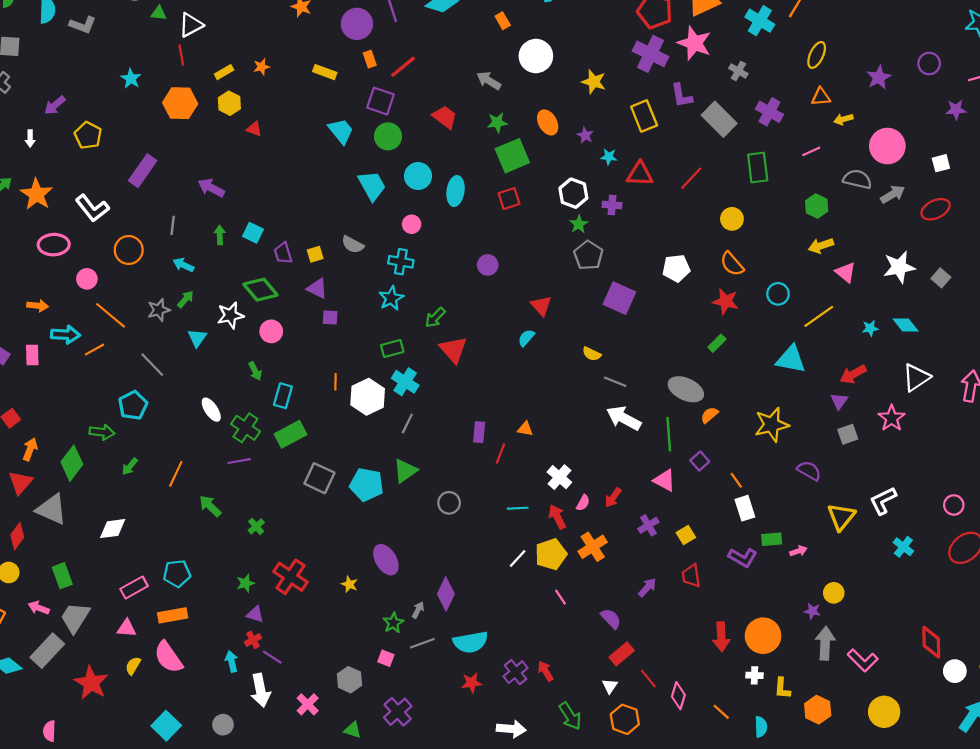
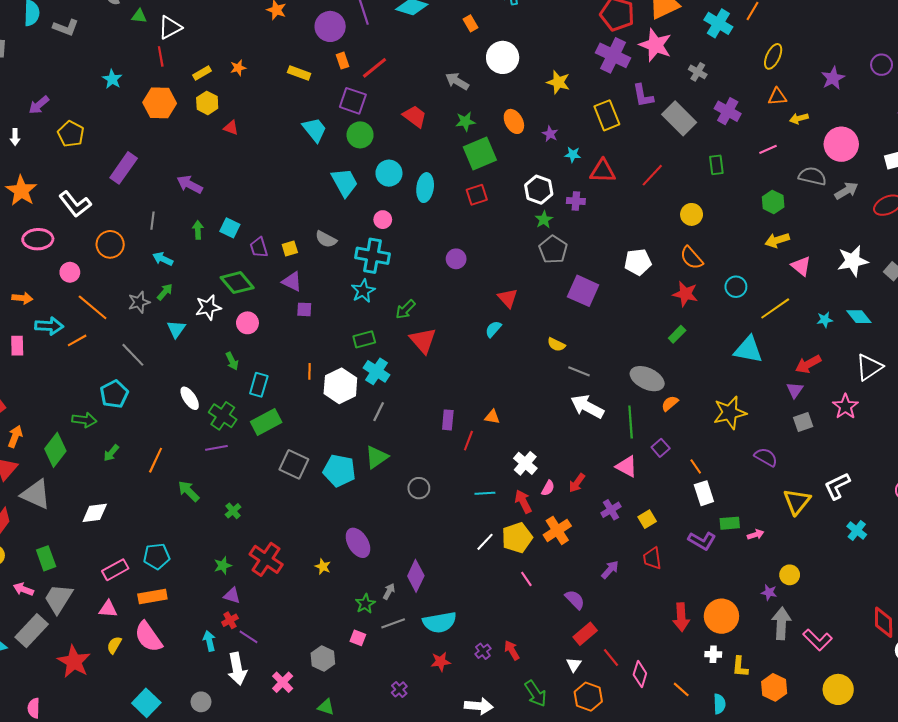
green rectangle: (758, 167) -> (716, 165), size x0.7
cyan cross: (401, 262) -> (372, 256), size x1.4
purple cross: (516, 672) -> (483, 651), size x0.7
purple cross: (398, 712) -> (399, 689), moved, size x0.6

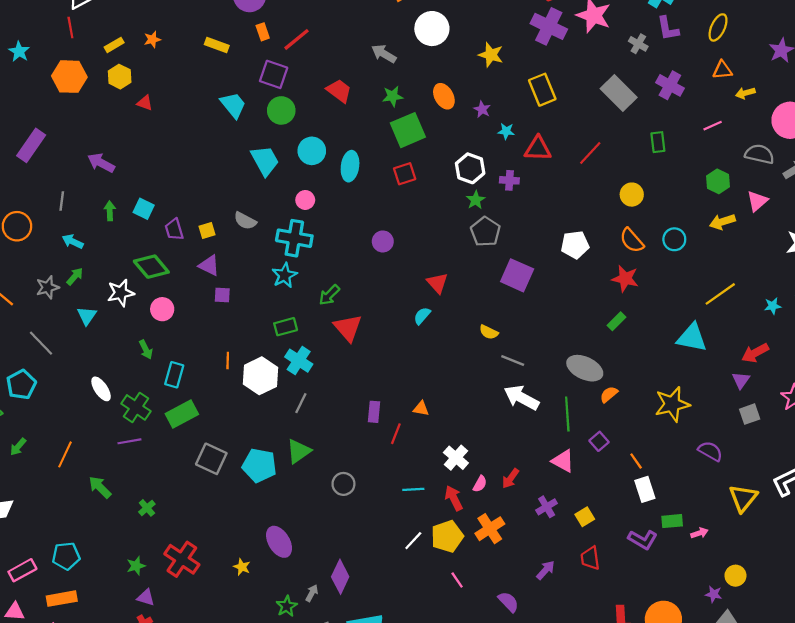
purple L-shape: (643, 96) -> (668, 29), moved
pink triangle: (801, 266) -> (757, 201), moved, turned 40
cyan circle: (736, 287) -> (674, 239), moved

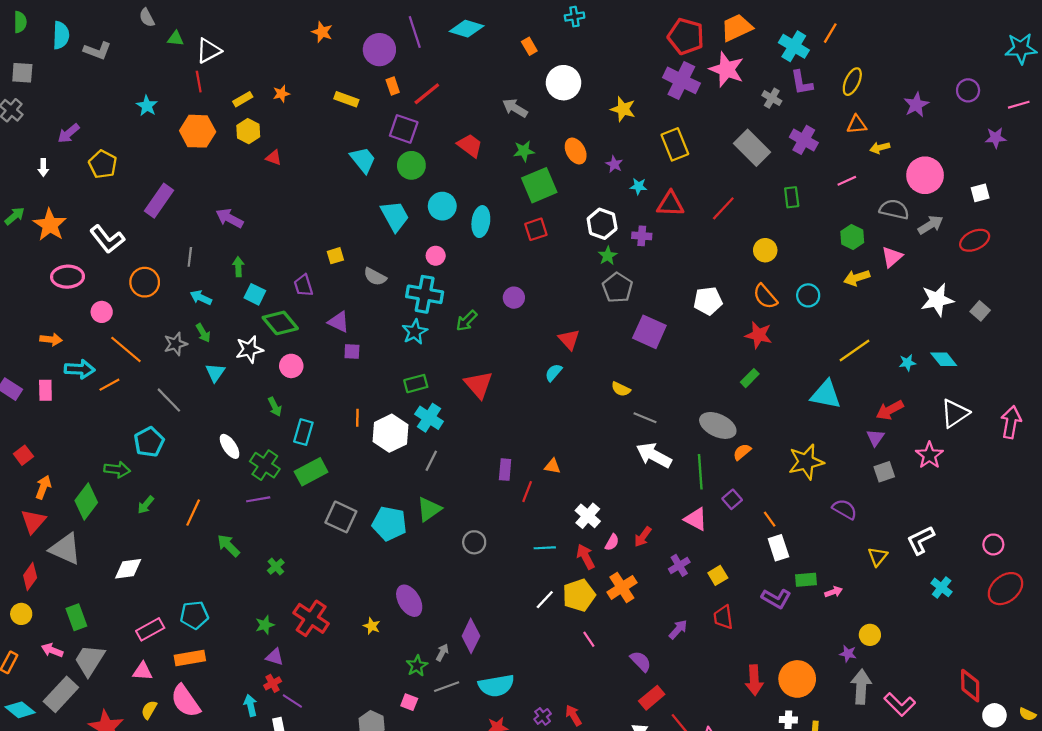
cyan square: (144, 209) -> (255, 294), moved
yellow square: (207, 231) -> (335, 256), moved
green arrow: (75, 276) -> (203, 333), turned 108
green arrow: (329, 295) -> (467, 321), moved
yellow triangle: (743, 498) -> (878, 557), size x0.7

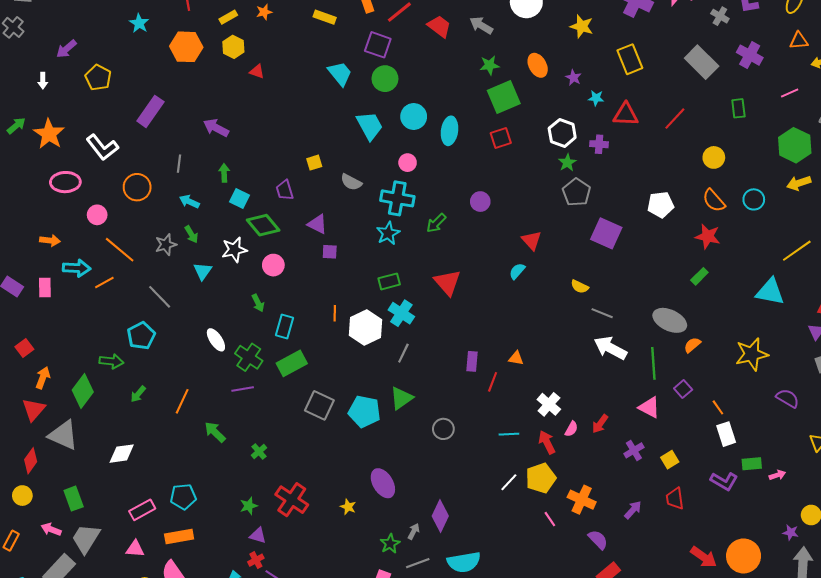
red trapezoid: (470, 145) -> (439, 26), moved
green hexagon: (852, 237) -> (795, 145), size x1.5
orange cross: (622, 587) -> (582, 500), moved, turned -32
red arrow: (754, 680) -> (704, 557), turned -52

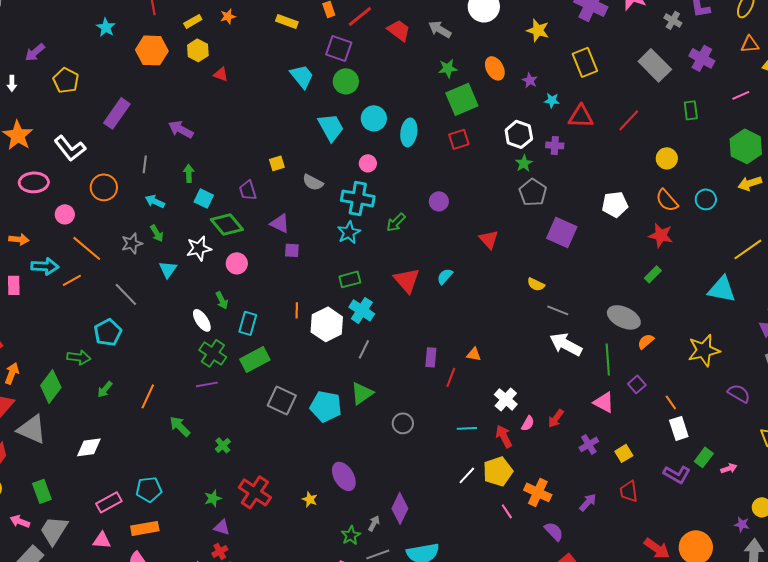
cyan semicircle: (517, 271) -> (445, 276), moved
white ellipse: (216, 340) -> (202, 320), moved
green rectangle: (752, 464) -> (704, 457), turned -48

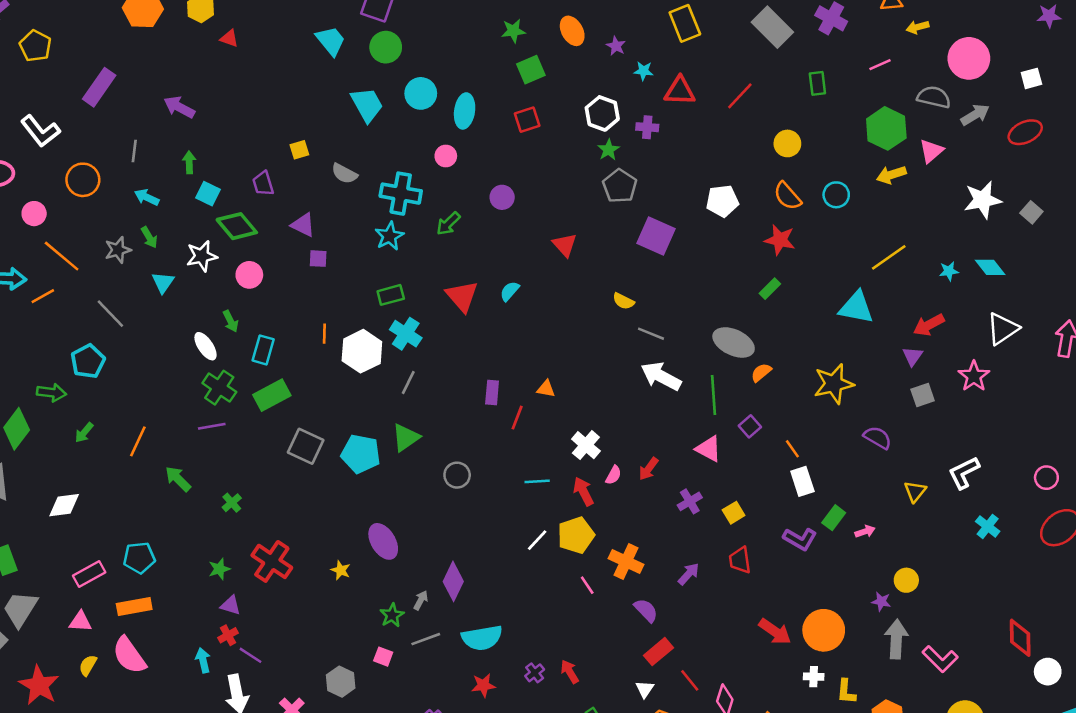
green square: (462, 99) -> (531, 70), size x0.7
pink circle: (368, 163) -> (446, 156), moved

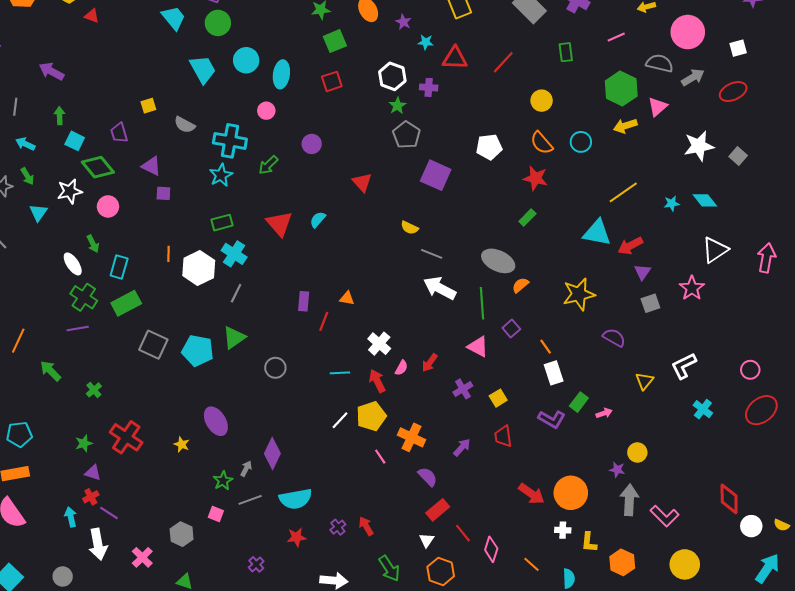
red arrow: (929, 325) -> (630, 246), moved

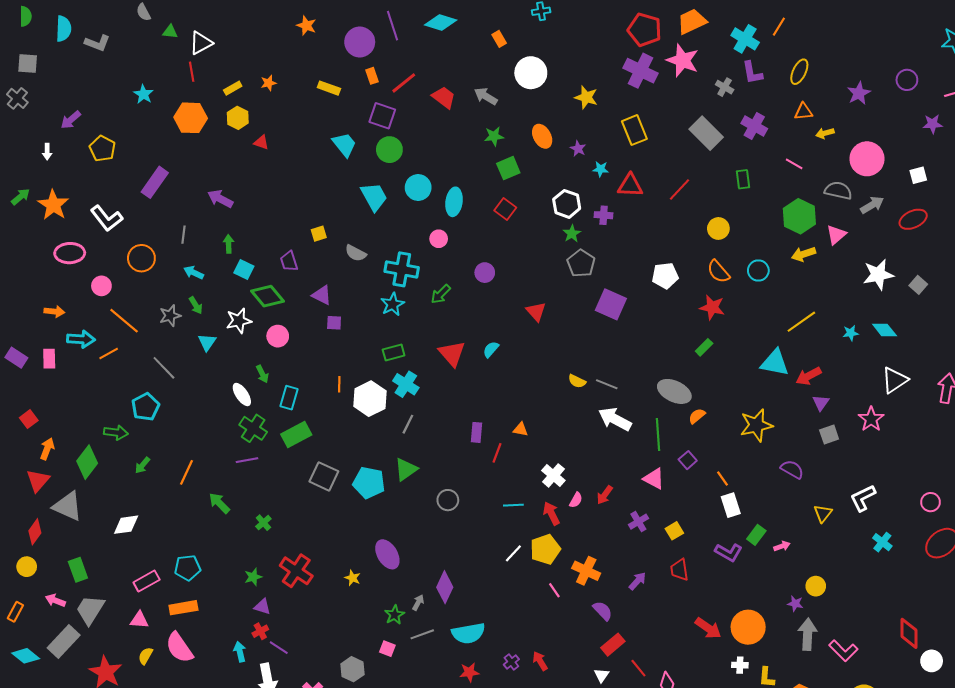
pink line: (616, 37) -> (794, 164), turned 54
red square: (332, 81) -> (505, 209), turned -35
yellow semicircle: (409, 228) -> (577, 381), moved

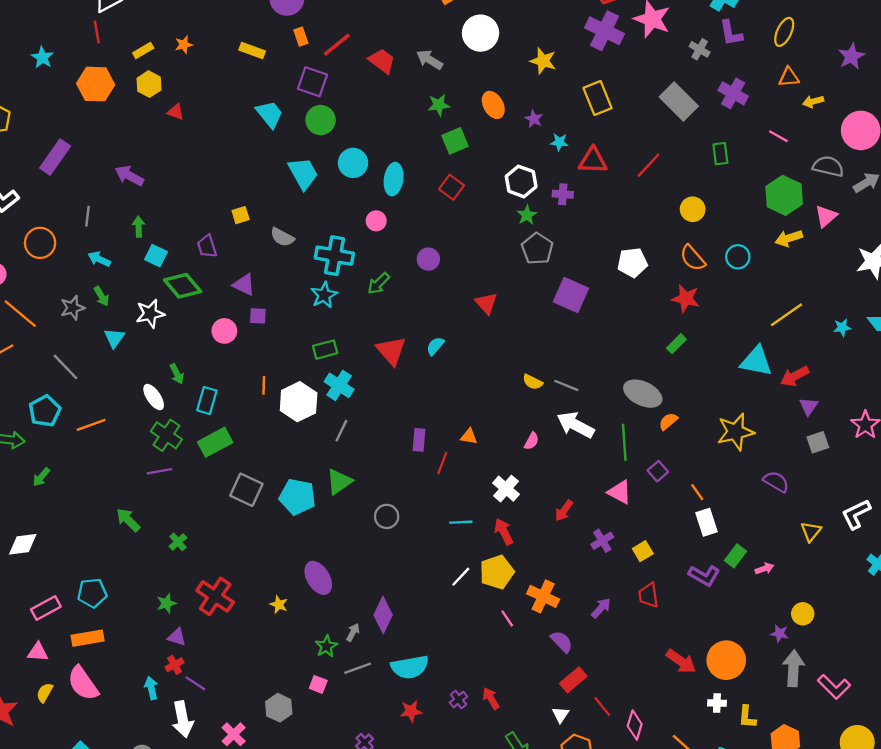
pink circle: (278, 336) -> (224, 331), moved
orange line: (187, 472) -> (91, 425), moved, turned 45
pink semicircle: (576, 500) -> (532, 441), moved

